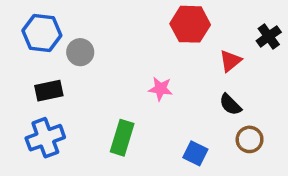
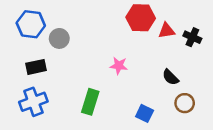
black cross: (269, 36) -> (192, 37), moved, turned -30
red triangle: (230, 61) -> (167, 31), moved, turned 30

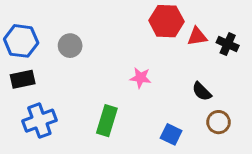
blue hexagon: (31, 24) -> (21, 41), moved
black rectangle: (36, 67) -> (23, 79), moved

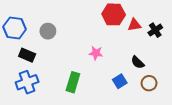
black cross: (228, 44) -> (155, 30), turned 32
black rectangle: (23, 79) -> (27, 55), moved, turned 35
blue square: (171, 134) -> (120, 81), moved, turned 32

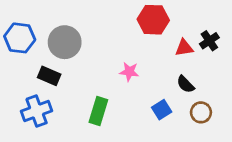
red triangle: (134, 25) -> (184, 48), moved
gray circle: (48, 31) -> (65, 42), size x1.5
black rectangle: (27, 55) -> (49, 76), moved

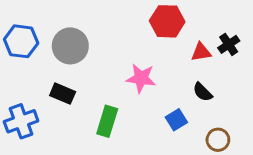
pink star: (129, 72) -> (141, 78), size x1.4
black rectangle: (49, 76) -> (63, 94), moved
blue cross: (37, 111) -> (21, 121), moved
brown circle: (201, 112) -> (218, 140), moved

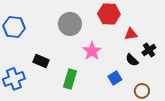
black cross: (229, 44) -> (149, 50), moved
gray circle: (70, 46) -> (70, 24), moved
pink star: (141, 78) -> (92, 51), turned 30

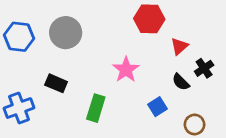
gray circle: (70, 24) -> (66, 33), moved
red triangle: (131, 34) -> (179, 46), turned -32

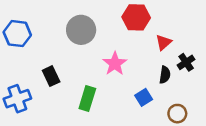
gray circle: (66, 33) -> (81, 30), moved
black semicircle: (181, 82) -> (165, 75), turned -126
black rectangle: (56, 83) -> (51, 76), turned 42

